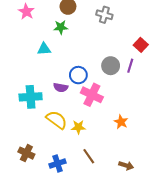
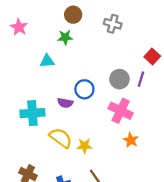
pink star: (26, 12) -> (19, 27), moved
pink cross: (92, 95) -> (121, 111), moved

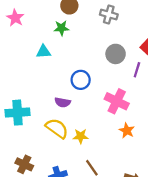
gray circle: (119, 79) -> (116, 54), moved
purple semicircle: (65, 103) -> (63, 102), moved
cyan cross: (32, 113) -> (18, 113), moved

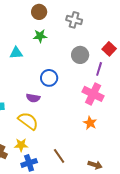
green star: (61, 28) -> (40, 36), moved
pink cross: (117, 101) -> (93, 94), moved
yellow star: (81, 136) -> (21, 145), moved

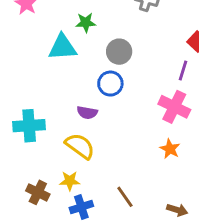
green star: (40, 36) -> (86, 23), moved
cyan triangle: (16, 53) -> (62, 47), size x1.5
gray circle: (80, 55) -> (119, 52), moved

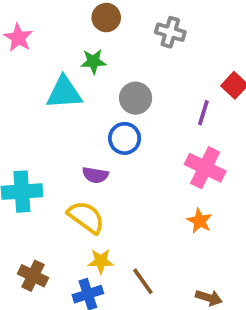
purple line: (183, 70) -> (203, 113), moved
yellow star: (70, 181) -> (101, 261), moved

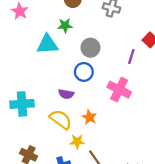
pink cross: (205, 168) -> (119, 90), moved
orange star: (200, 221) -> (89, 117), moved
yellow star: (101, 261) -> (77, 142), moved

